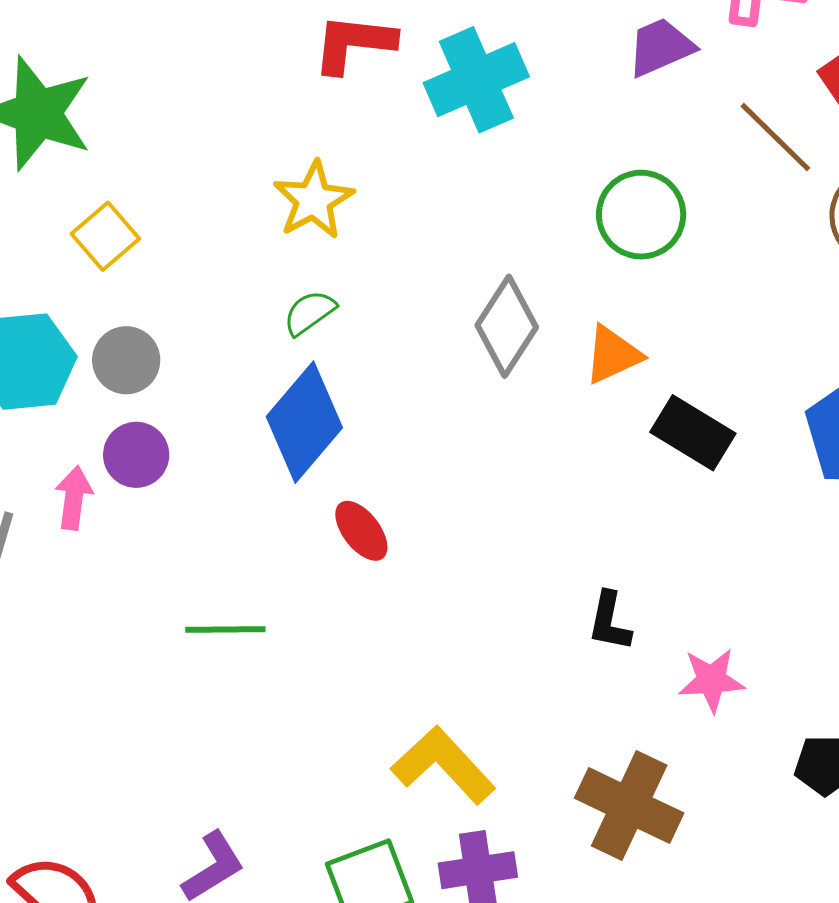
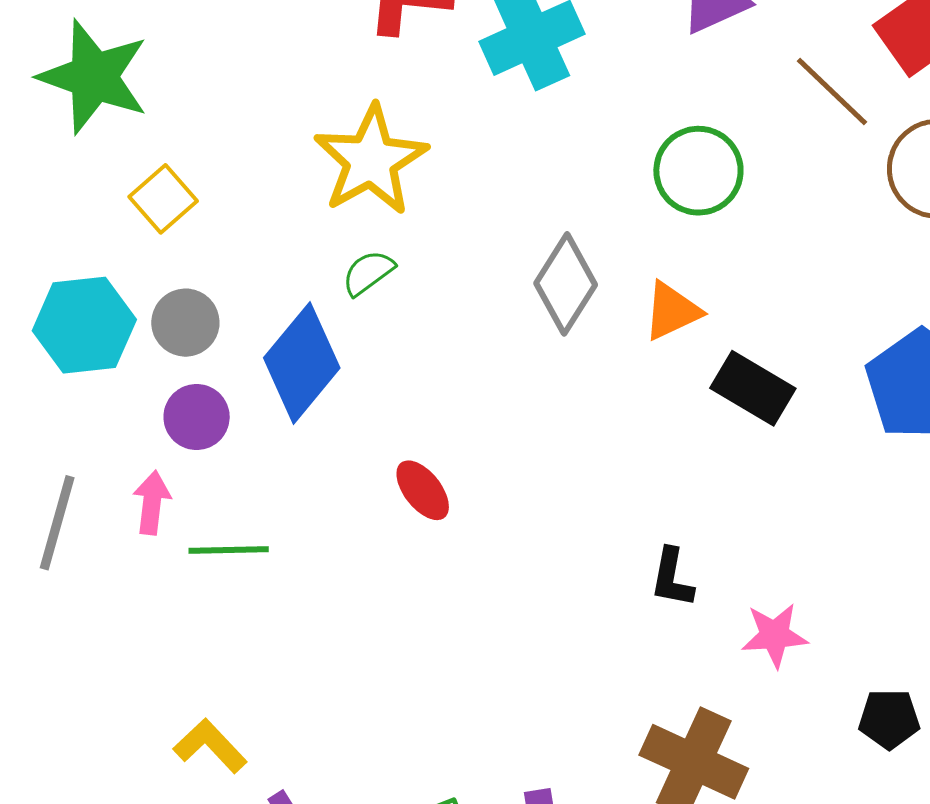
yellow star: (314, 200) -> (371, 160), size x1.4
blue diamond: (304, 422) -> (302, 363), moved
pink arrow: (74, 498) -> (152, 503), moved
green line: (225, 630) -> (229, 550), moved
yellow L-shape: (443, 765) -> (210, 746), moved, size x0.7

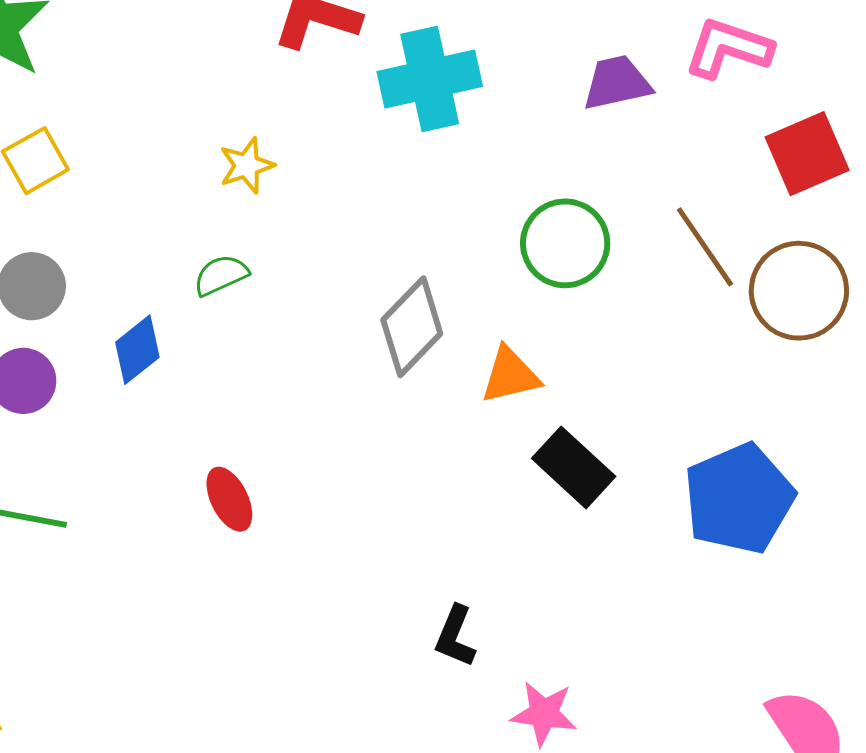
brown line: (832, 91) -> (705, 247), moved
yellow star: (371, 160) -> (247, 166), size x0.5
blue diamond: (302, 363) -> (137, 350), size x0.6

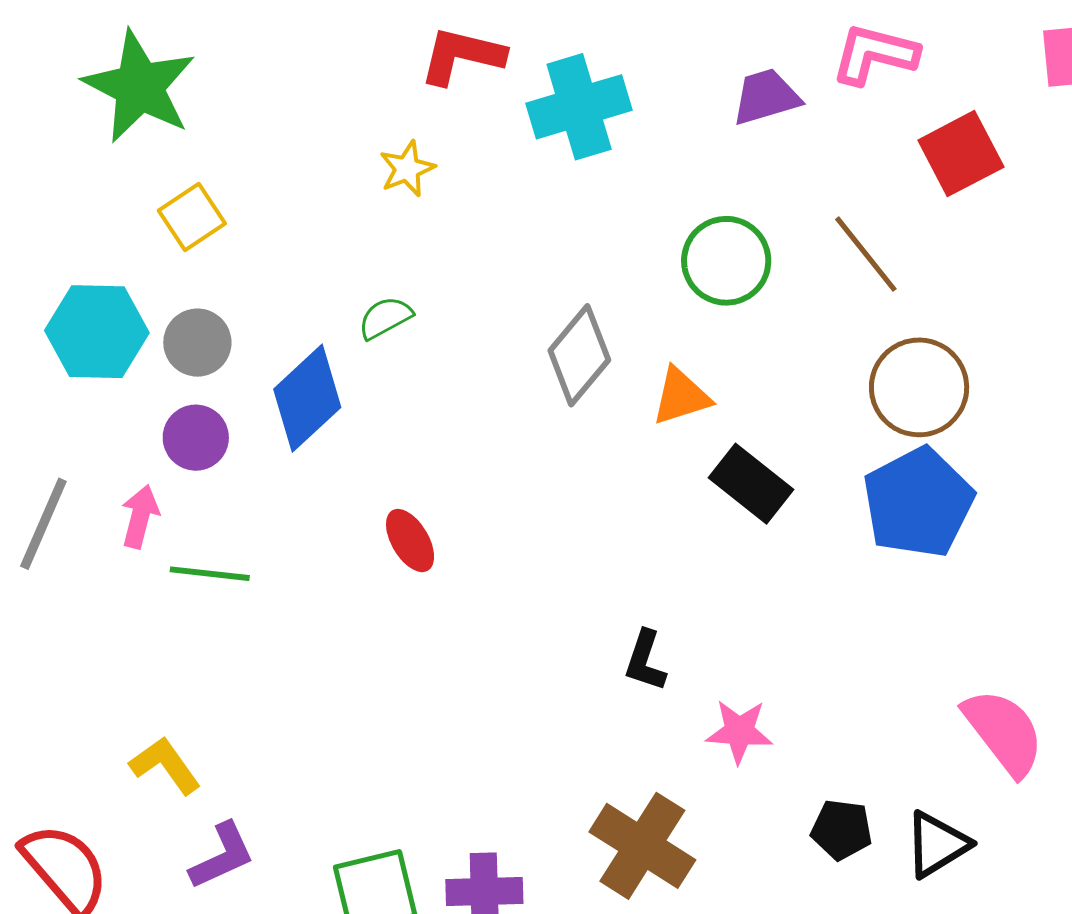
yellow star: (247, 166) -> (407, 169), moved
brown circle: (799, 291) -> (919, 387), moved
blue diamond: (137, 350) -> (307, 398), size x1.5

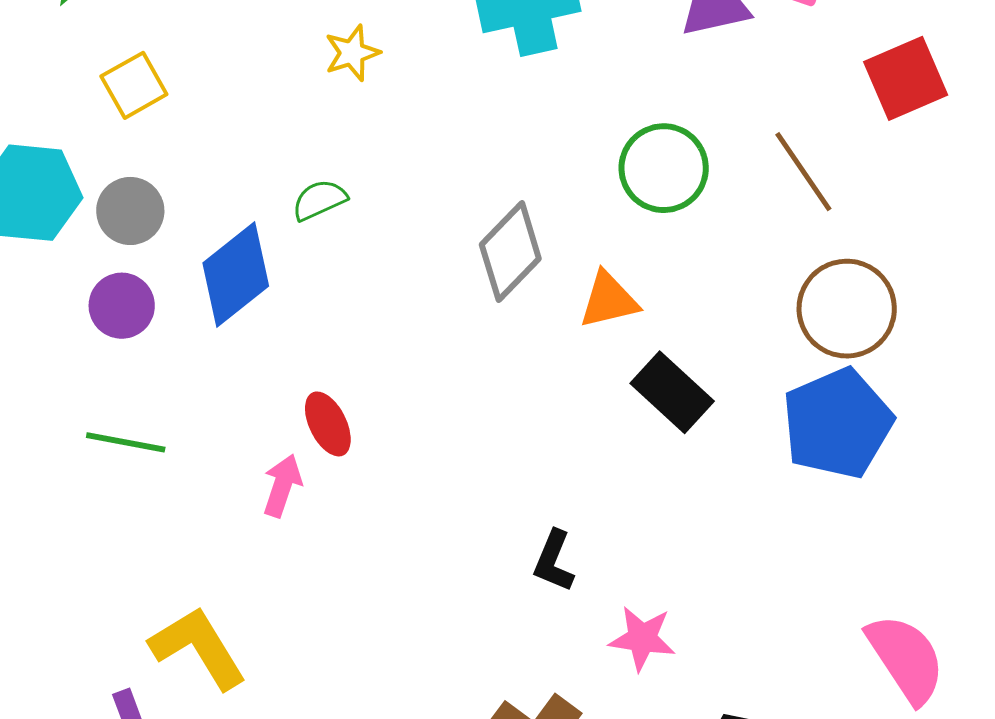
pink arrow: (140, 516) -> (282, 485), moved
yellow L-shape: (165, 765) -> (198, 648), moved, size x1.4

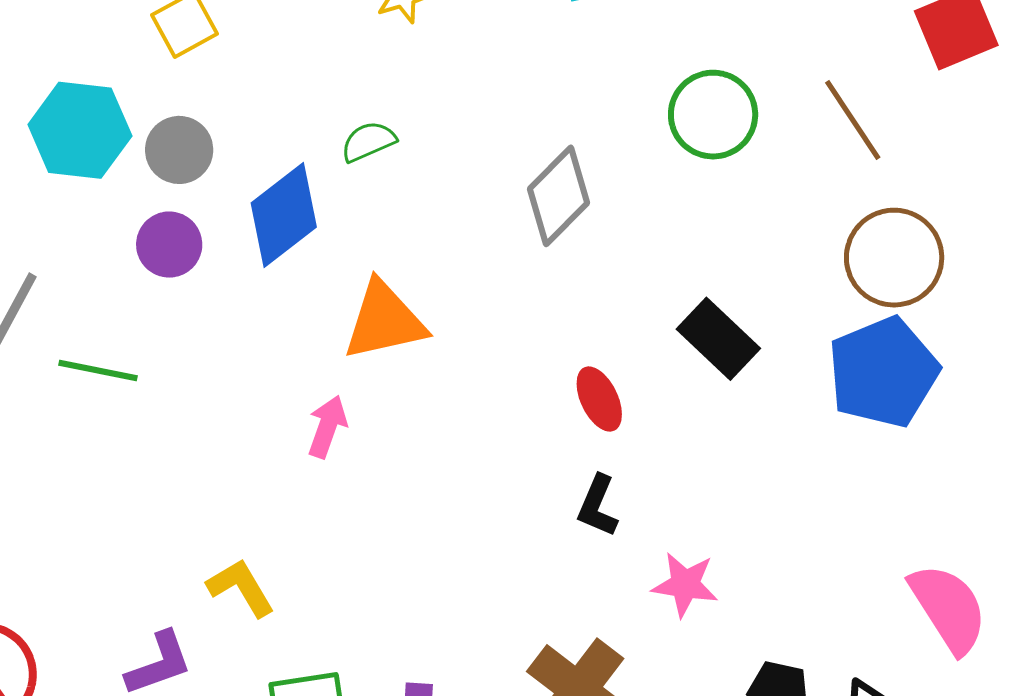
orange triangle: (609, 300) -> (384, 321), moved, size x1.4
red ellipse: (328, 424) -> (599, 399), moved
green line: (126, 442) -> (98, 370), moved
yellow L-shape: (198, 648) -> (241, 588), size x0.7

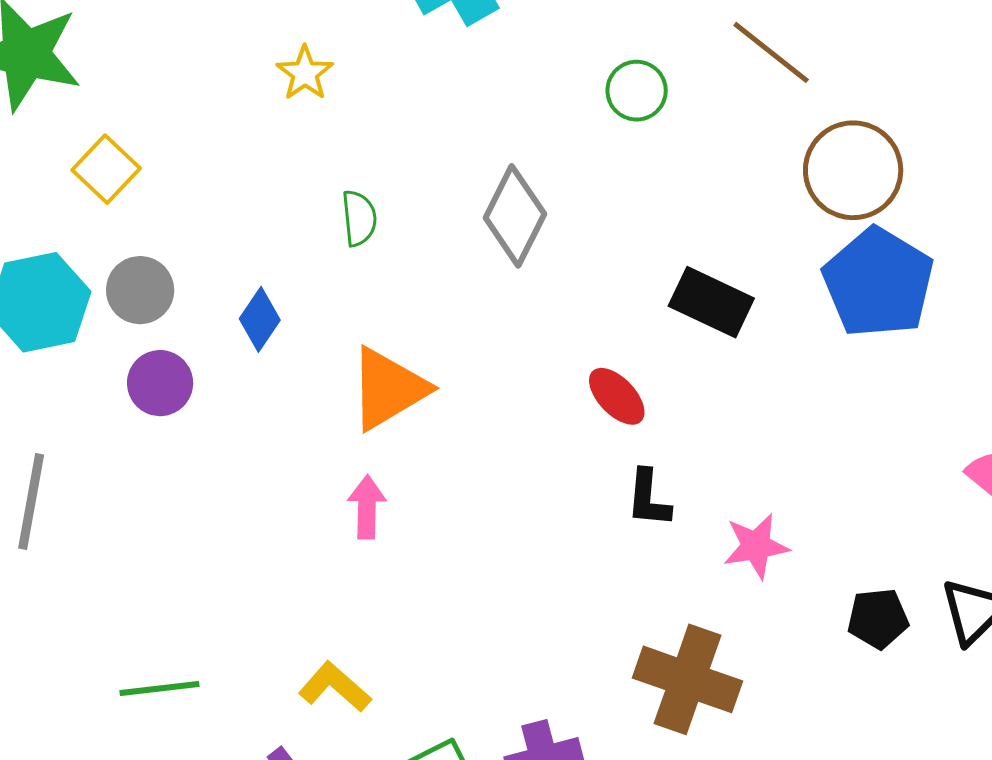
green circle: (713, 115) -> (637, 91), size x0.7
green semicircle: (368, 142) -> (359, 218), moved, turned 126
blue diamond: (284, 215) -> (260, 319), size x0.6
green line: (98, 370) -> (159, 689), moved

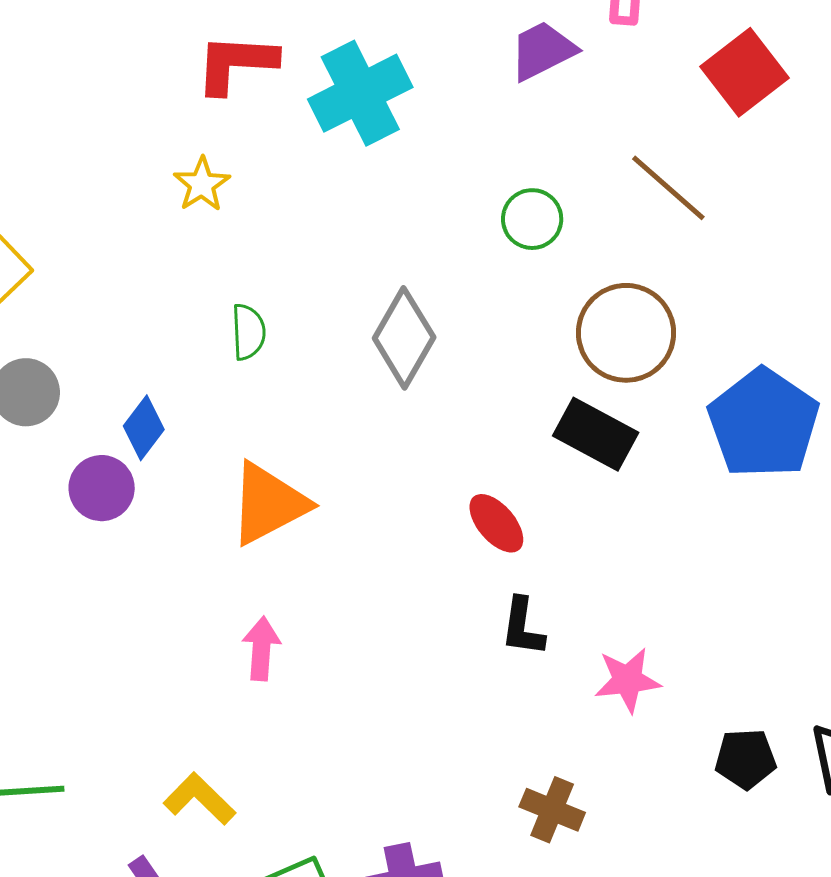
brown circle: (853, 170) -> (626, 333), moved
purple circle: (160, 383) -> (102, 488), moved
pink arrow: (367, 507) -> (261, 649), moved
brown cross: (688, 679) -> (552, 810), size x0.6

